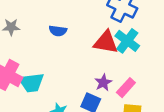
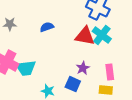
blue semicircle: (58, 31) -> (47, 27), turned 152
pink rectangle: (126, 88) -> (110, 72), moved, turned -49

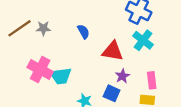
blue semicircle: (47, 27) -> (83, 32), turned 80
red triangle: (85, 36) -> (113, 51), moved

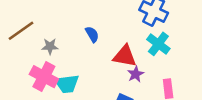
gray star: (43, 28) -> (50, 46), moved
purple star: (122, 76) -> (136, 74), moved

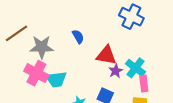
cyan cross: (158, 44) -> (136, 68), moved
gray star: (50, 46) -> (42, 47), size x1.6

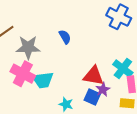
red triangle: (106, 55) -> (93, 76), moved
purple star: (116, 71) -> (103, 90), moved

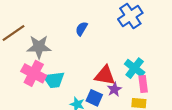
blue cross: (119, 17) -> (130, 16), turned 30
blue semicircle: (65, 37) -> (81, 29), moved, turned -120
blue square: (92, 97) -> (94, 98), moved

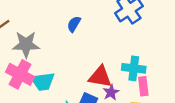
cyan cross: (135, 68) -> (134, 68), turned -30

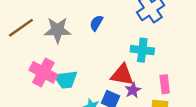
gray star: (26, 44) -> (57, 30), moved
cyan cross: (134, 68) -> (142, 50), moved

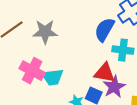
blue semicircle: (96, 23) -> (105, 30), moved, size x1.6
purple star: (133, 90) -> (114, 87), size x1.5

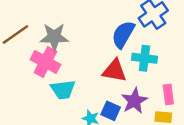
pink cross: (32, 71) -> (45, 62), moved
red triangle: (105, 73) -> (114, 71), moved

